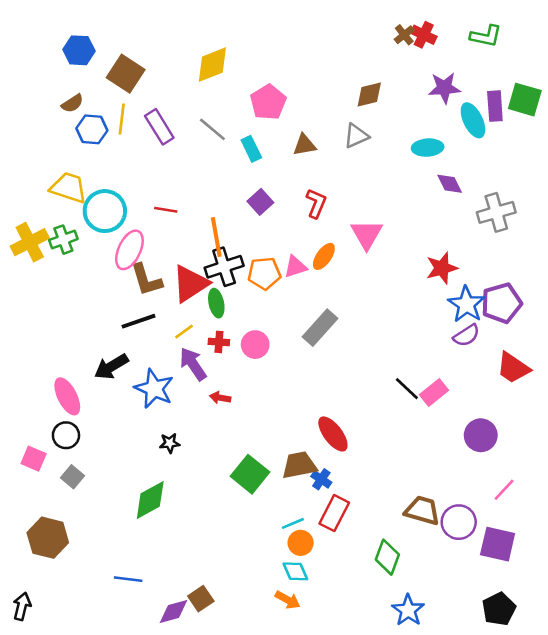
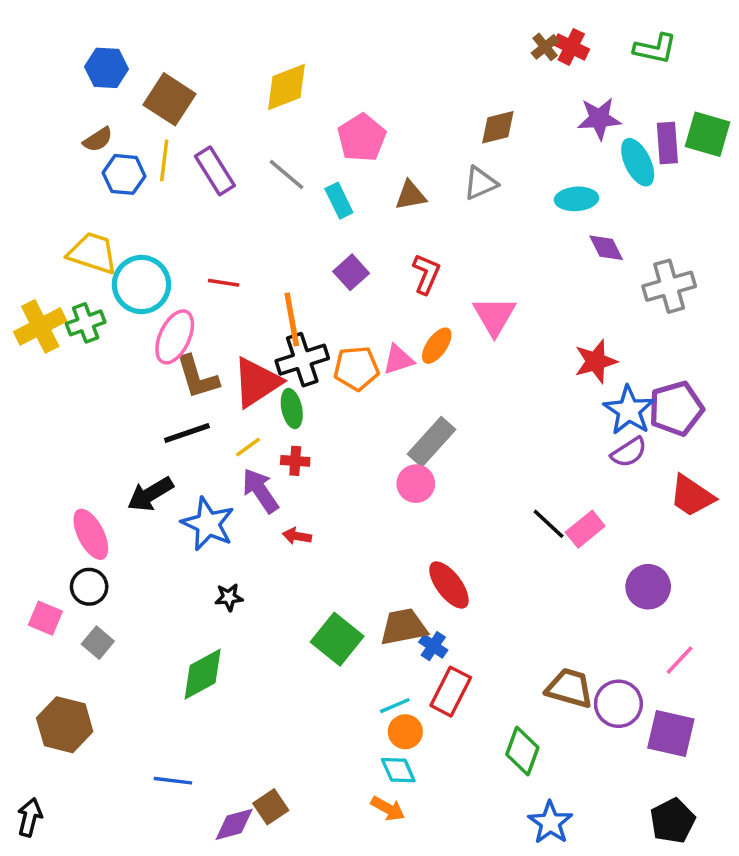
pink circle: (255, 345) -> (416, 484), moved

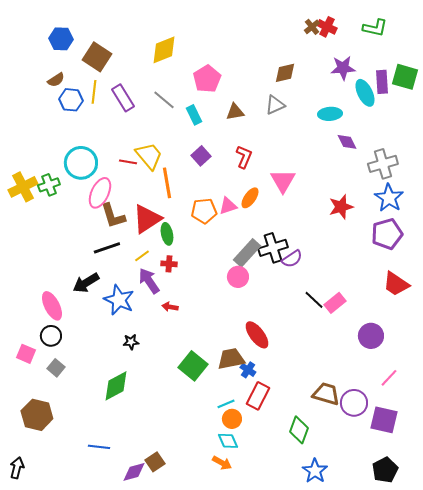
yellow trapezoid: (93, 253) -> (149, 156), moved, turned 32
black cross: (302, 360) -> (273, 248), moved
blue star: (629, 410) -> (389, 198), moved
purple semicircle: (629, 452) -> (292, 259), moved

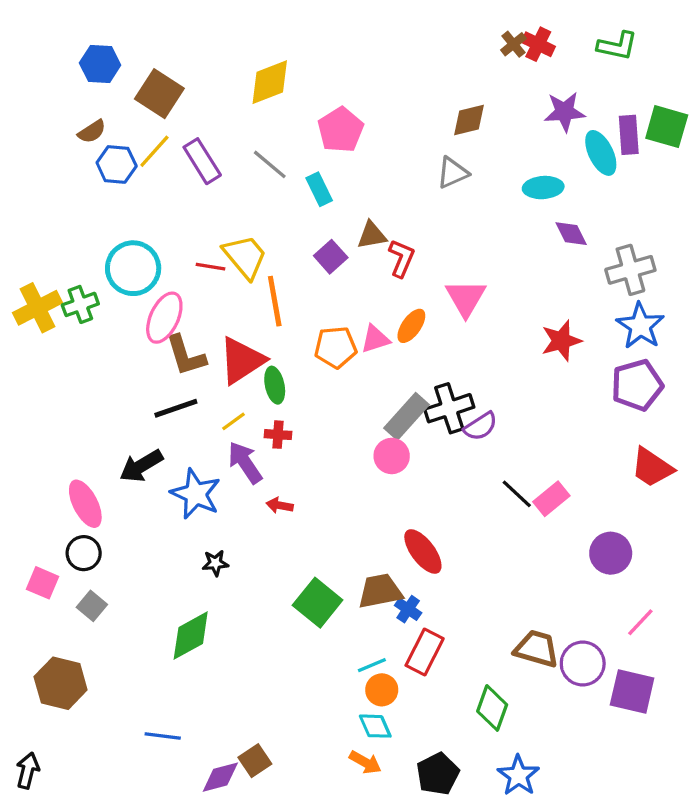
yellow line: (94, 92) -> (154, 151), turned 35
brown triangle: (235, 112) -> (372, 235), moved
black pentagon: (385, 470) -> (438, 774), moved

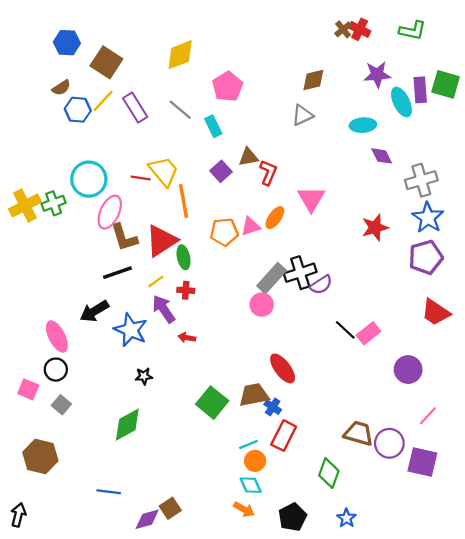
blue star: (518, 775) -> (346, 518), size x0.7

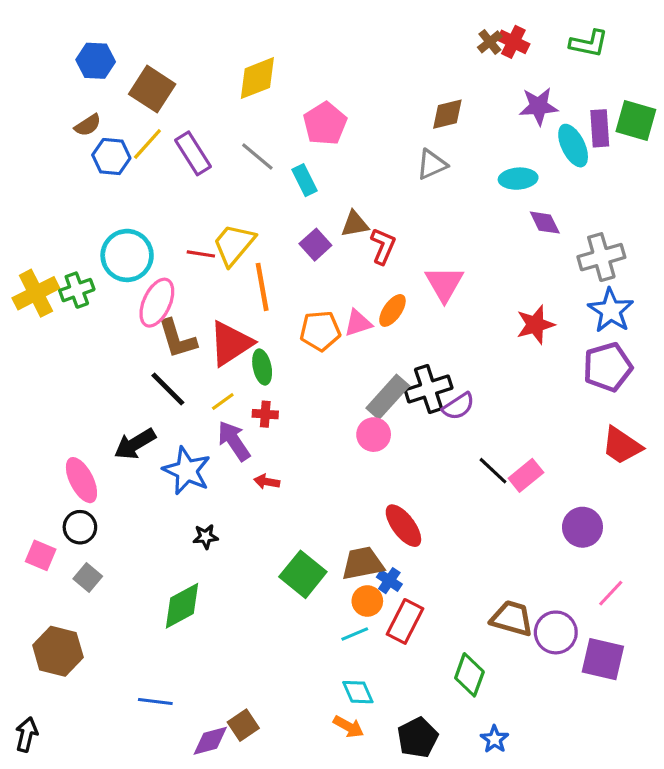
yellow trapezoid: (164, 171) -> (234, 245), turned -100
black line: (117, 273) -> (168, 389), turned 64
orange circle: (255, 461) -> (367, 601), moved

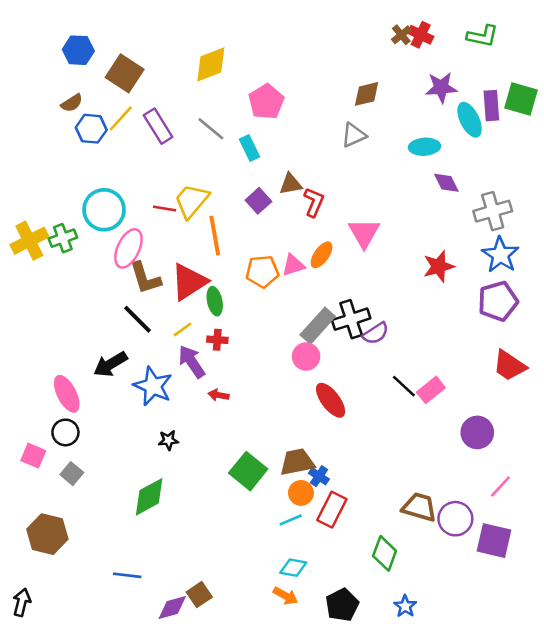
red ellipse: (403, 526) -> (331, 400), moved
cyan diamond: (358, 692) -> (293, 568), turned -56

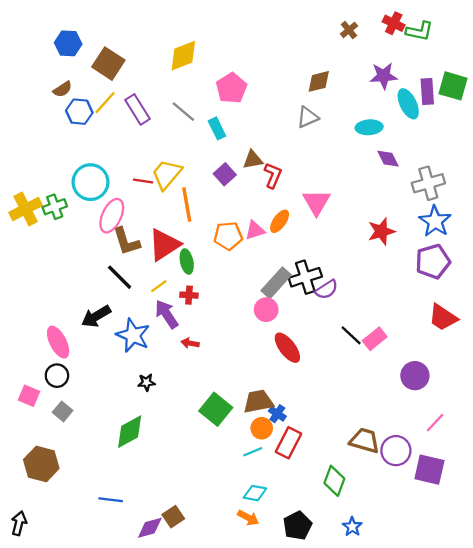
red cross: (421, 35) -> (394, 23), moved

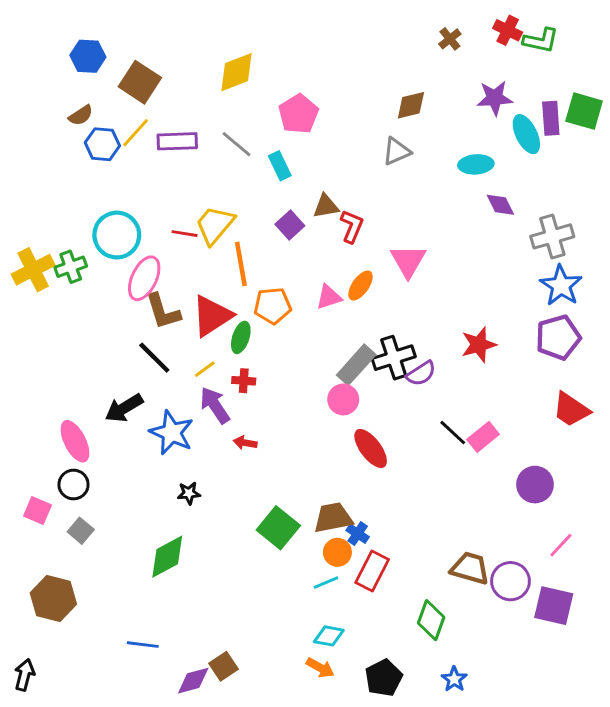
purple rectangle: (137, 109) -> (177, 141), turned -60
red star: (381, 231) -> (479, 345), moved
orange pentagon: (228, 236) -> (273, 306), moved
green ellipse: (187, 262) -> (241, 337), turned 30

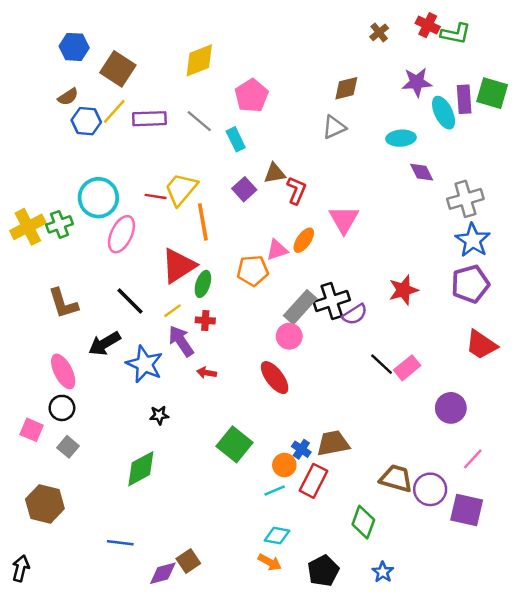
orange pentagon: (273, 306) -> (253, 271), moved
brown L-shape: (163, 311) -> (63, 303), moved
red ellipse: (371, 448) -> (275, 378), moved
brown trapezoid: (333, 518) -> (333, 443), moved

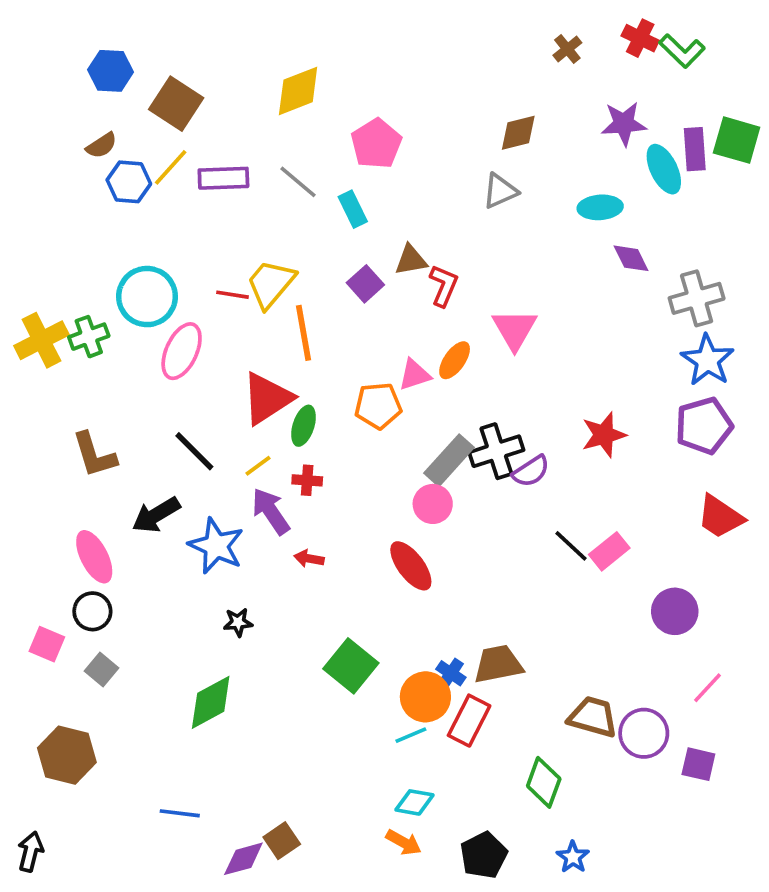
green L-shape: (456, 34) -> (682, 51), turned 32
orange circle: (284, 465) -> (425, 697), size x1.4
purple square: (467, 510) -> (698, 764), size x0.7

